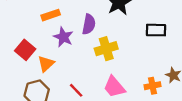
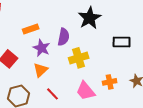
orange triangle: (46, 64) -> (41, 70), moved
orange cross: (153, 86) -> (110, 82), moved

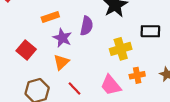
yellow cross: (79, 58) -> (121, 49), moved

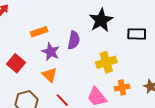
black rectangle: (150, 31) -> (137, 34), moved
orange triangle: (61, 62) -> (50, 75), turned -35

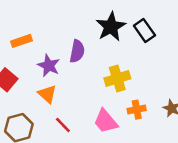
orange rectangle: (39, 32) -> (21, 41), moved
black rectangle: (137, 34) -> (144, 31), moved, turned 54

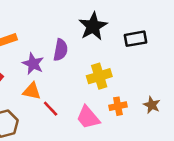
black rectangle: (144, 31) -> (135, 39), moved, turned -65
orange triangle: (47, 94) -> (32, 91), turned -30
red line: (63, 125) -> (51, 109), moved

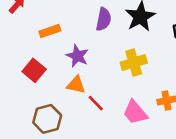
purple semicircle: (61, 50) -> (104, 19), moved
yellow cross: (99, 76) -> (134, 63), moved

